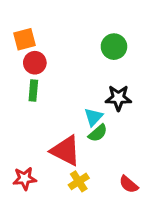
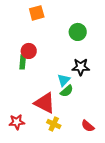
orange square: (25, 39) -> (37, 13), moved
red circle: (35, 63) -> (29, 51), moved
yellow cross: (79, 181) -> (54, 124), turned -32

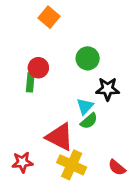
orange square: (37, 13) -> (49, 17), turned -35
green circle: (78, 32) -> (88, 58), moved
yellow cross: (54, 124) -> (72, 165), size x1.5

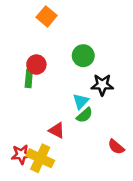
red triangle: (60, 137) -> (57, 130), size x0.6
yellow cross: (72, 165) -> (40, 158), moved
red semicircle: (117, 168) -> (116, 147), moved

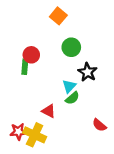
orange square: (47, 16) -> (58, 16), moved
black star: (102, 85) -> (88, 72), turned 30

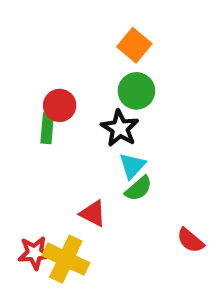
orange square: (58, 16) -> (134, 45), moved
black star: (88, 72) -> (120, 128), moved

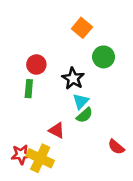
green circle: (136, 91) -> (104, 57), moved
green rectangle: (47, 128) -> (29, 89), moved

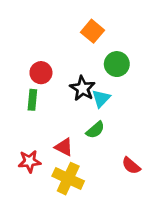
cyan triangle: (81, 101) -> (101, 98), moved
red star: (21, 154) -> (30, 161), moved
yellow cross: (40, 158) -> (68, 179), moved

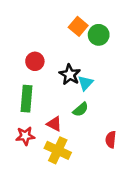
green circle: (117, 64) -> (99, 35), moved
green rectangle: (32, 100) -> (26, 99), moved, size x1.5
red semicircle: (131, 166) -> (111, 140), turned 56

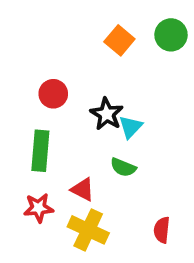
green circle: (99, 35) -> (171, 35), moved
green semicircle: (81, 109) -> (123, 167), turned 63
red semicircle: (111, 140) -> (162, 230), moved

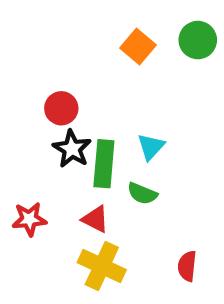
black star: (107, 114) -> (72, 149), moved
green rectangle: (40, 151) -> (104, 164), moved
red star: (39, 208) -> (29, 219), moved

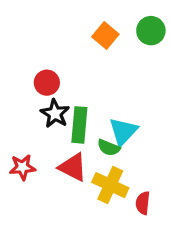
cyan triangle: (151, 147) -> (123, 131), moved, size x1.4
red triangle: (95, 219) -> (73, 167), size x1.4
yellow cross: (102, 266) -> (110, 185), moved

